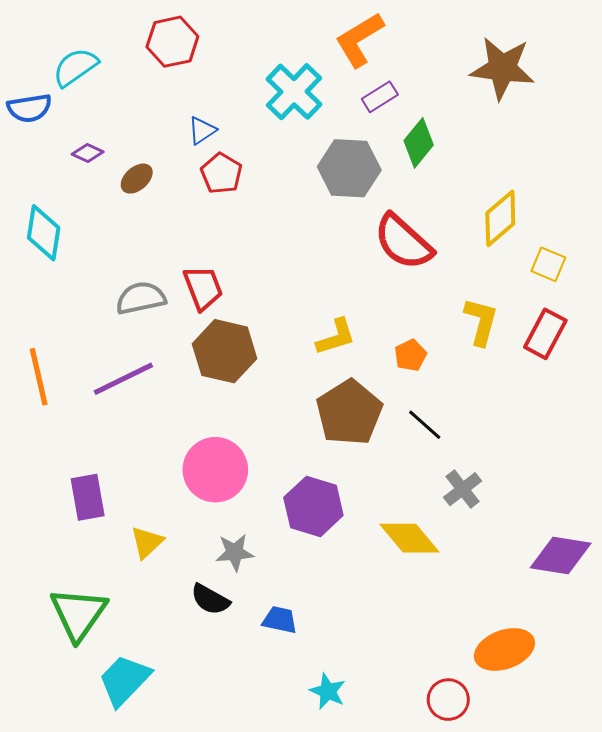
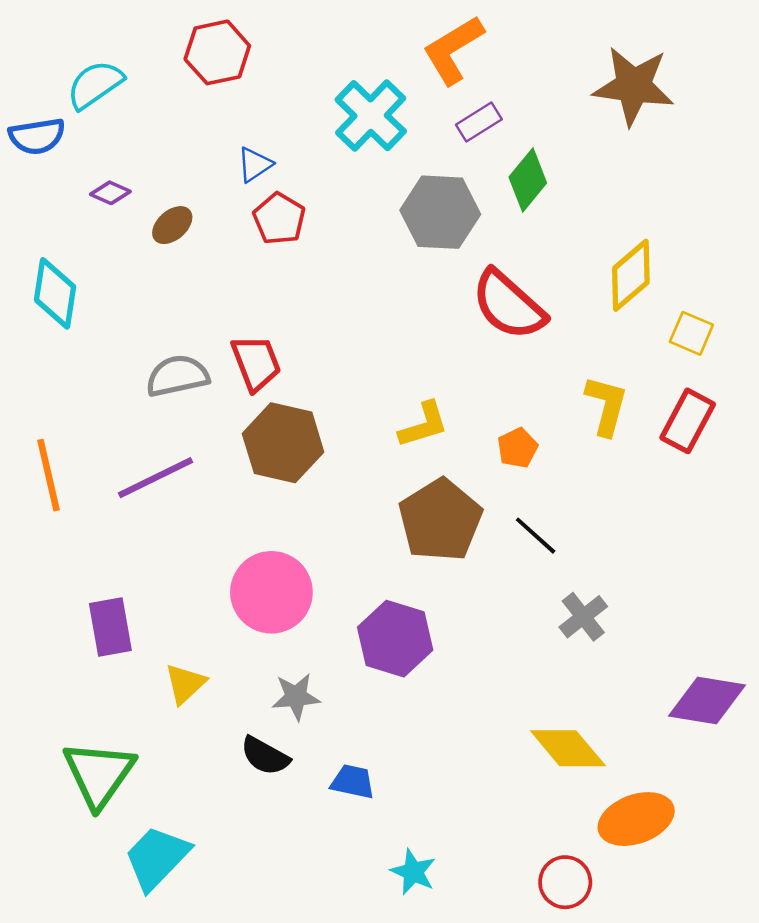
yellow diamond: (409, 538) -> (568, 748), moved

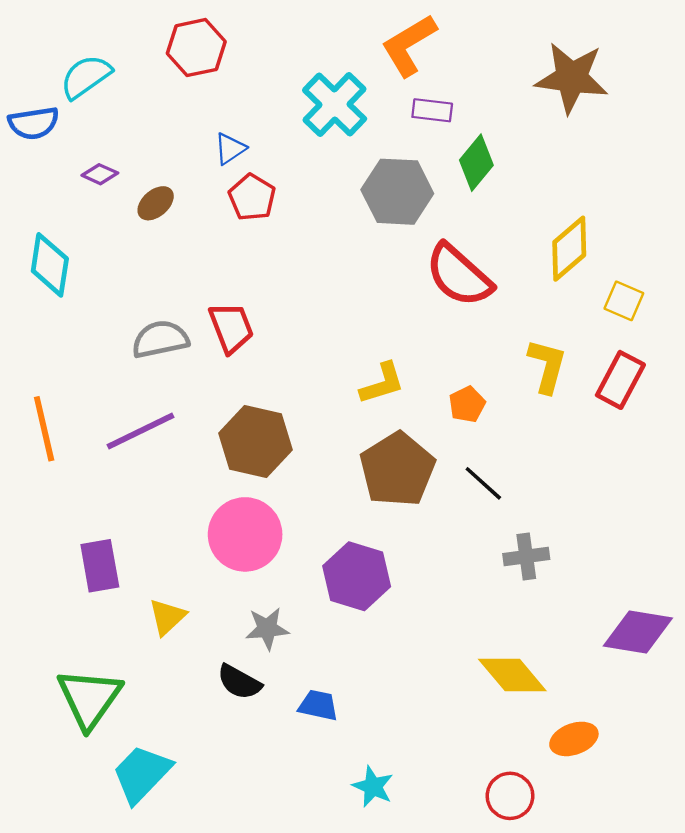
purple rectangle: (479, 122) -> (432, 110), turned 39
brown hexagon: (283, 443) -> (256, 441), moved
gray cross: (583, 617) -> (526, 557), turned 30
orange ellipse: (636, 819) -> (574, 739), size x0.7

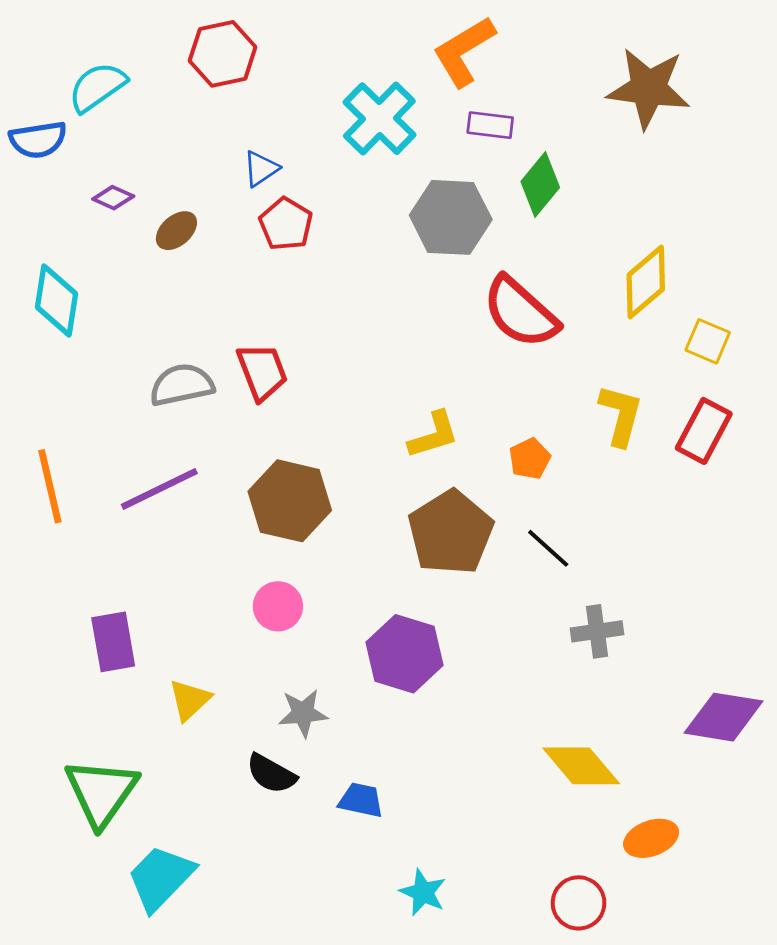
pink circle: (245, 534) -> (278, 606), size x0.6

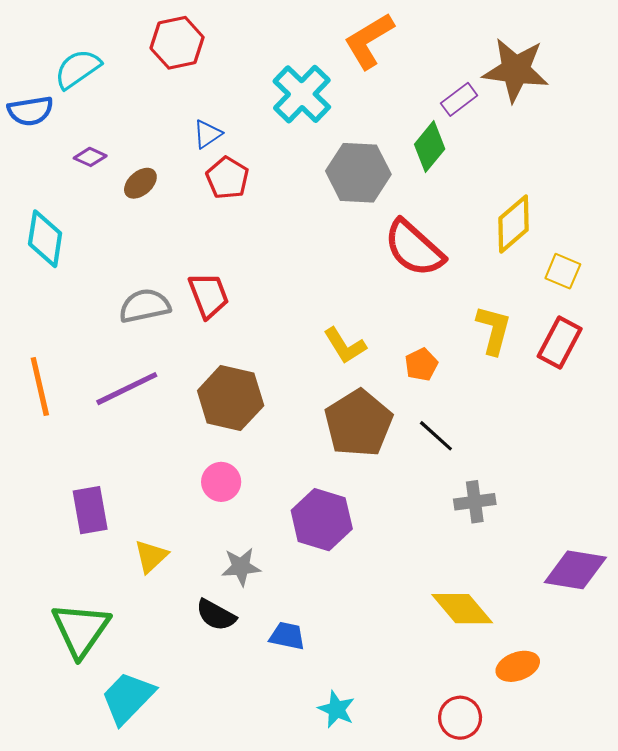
purple rectangle: (490, 125) -> (459, 99), moved, turned -44
yellow L-shape: (434, 435) -> (345, 346), turned 75

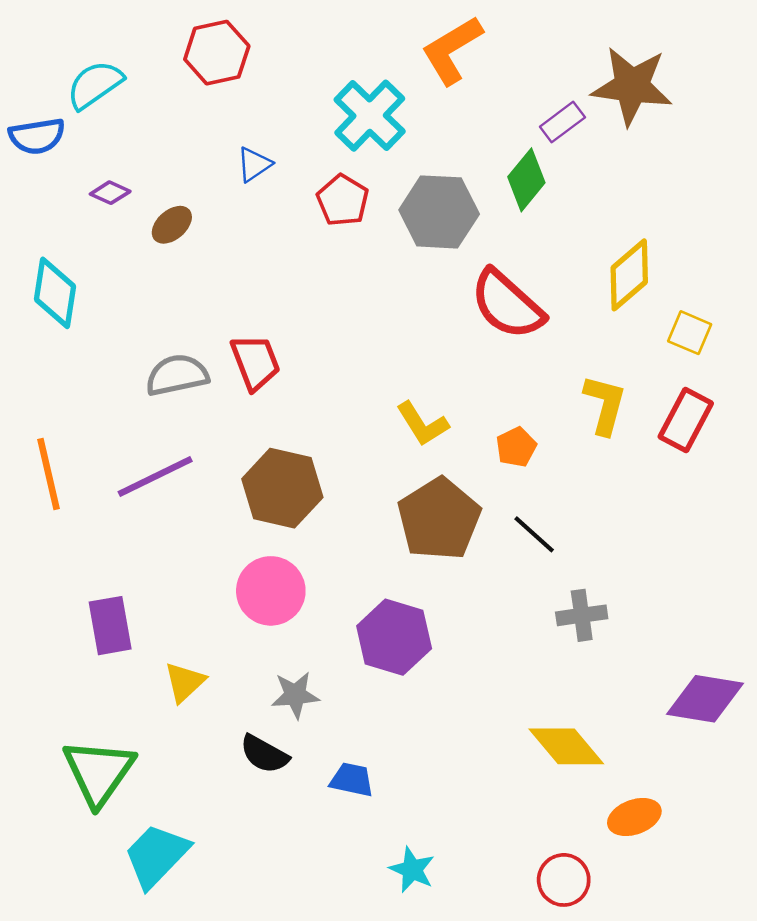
red pentagon: (227, 178) -> (343, 200), moved
pink circle: (221, 482) -> (271, 591), size x1.4

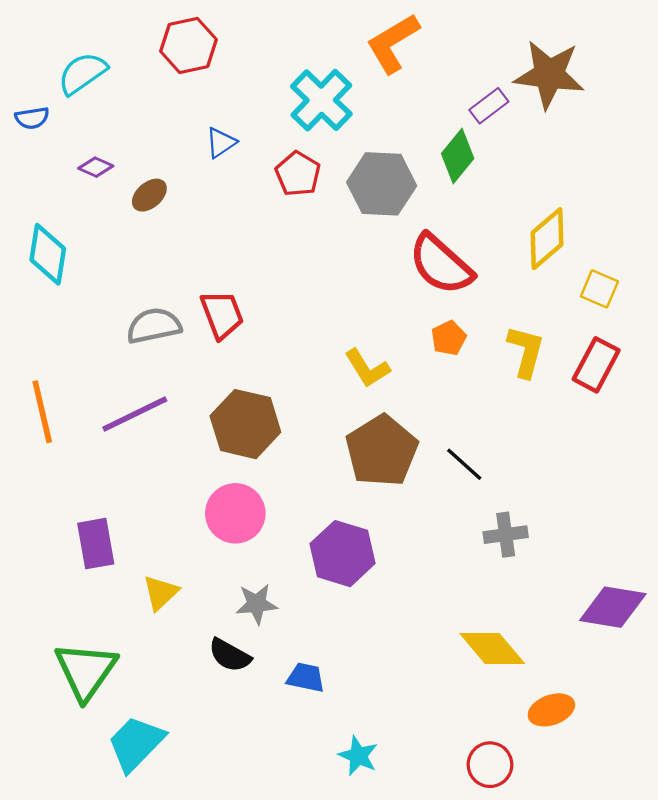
blue semicircle: (37, 136) -> (32, 118), size x0.7
orange pentagon: (516, 447) -> (449, 338), moved

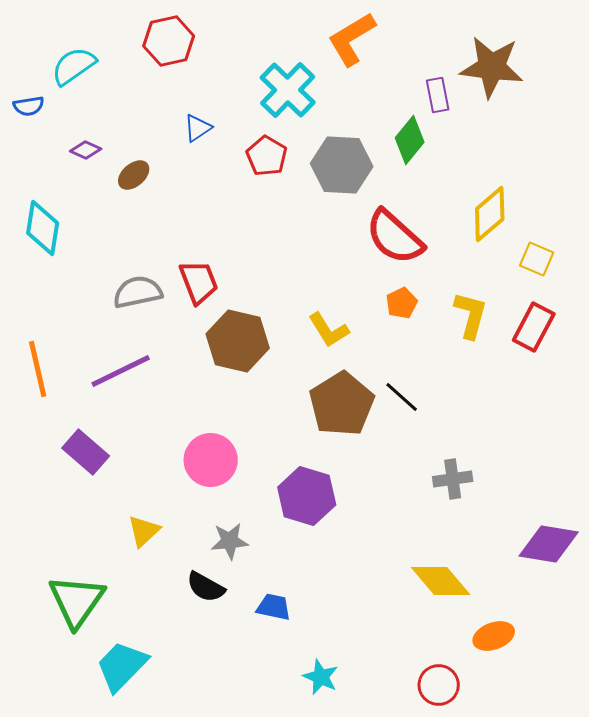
purple rectangle: (489, 106) -> (438, 95), turned -64
brown hexagon: (245, 424) -> (238, 341), moved
black line: (464, 464) -> (402, 397), moved
purple rectangle: (96, 544) -> (86, 452), moved, turned -39

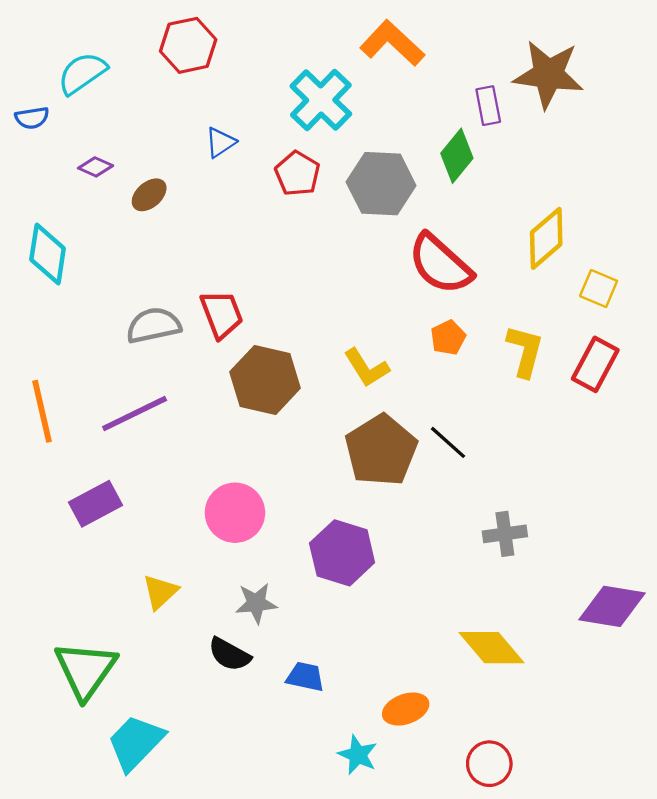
orange L-shape: (352, 39) -> (392, 43), turned 74
purple rectangle: (86, 452) -> (96, 504), turned -69
orange ellipse: (494, 636) -> (406, 709), moved

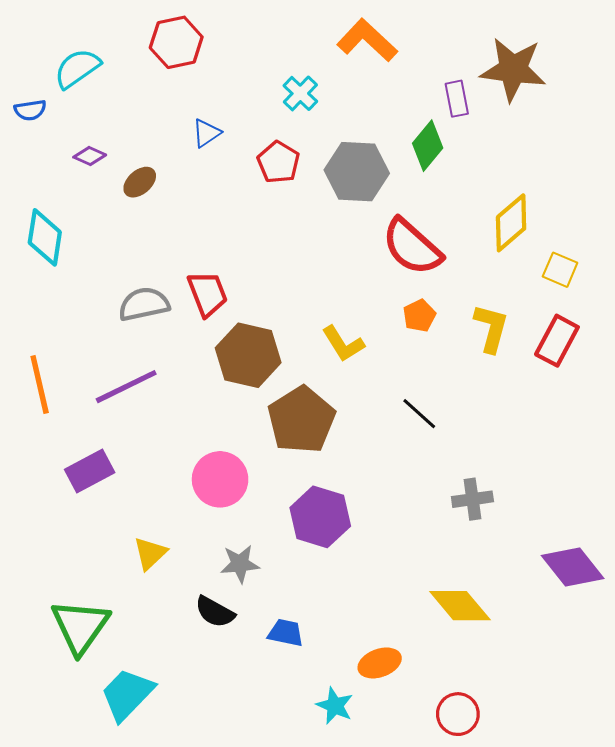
cyan cross: (321, 100) -> (300, 93), size x0.6
brown pentagon: (381, 450) -> (301, 420), moved
purple diamond: (612, 606) -> (573, 567), turned 42

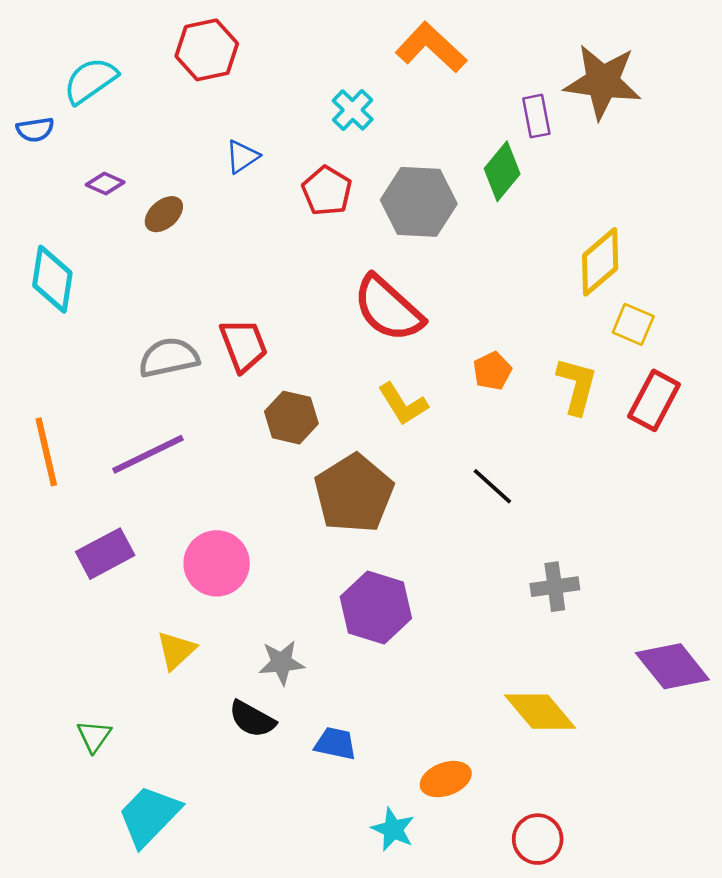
red semicircle: (412, 247) -> (388, 308), moved
yellow square: (560, 270) -> (633, 324), moved
brown hexagon: (248, 355) -> (291, 418), size x0.7
pink circle: (220, 479) -> (217, 563), moved
green triangle: (80, 626) -> (94, 736), size x0.5

